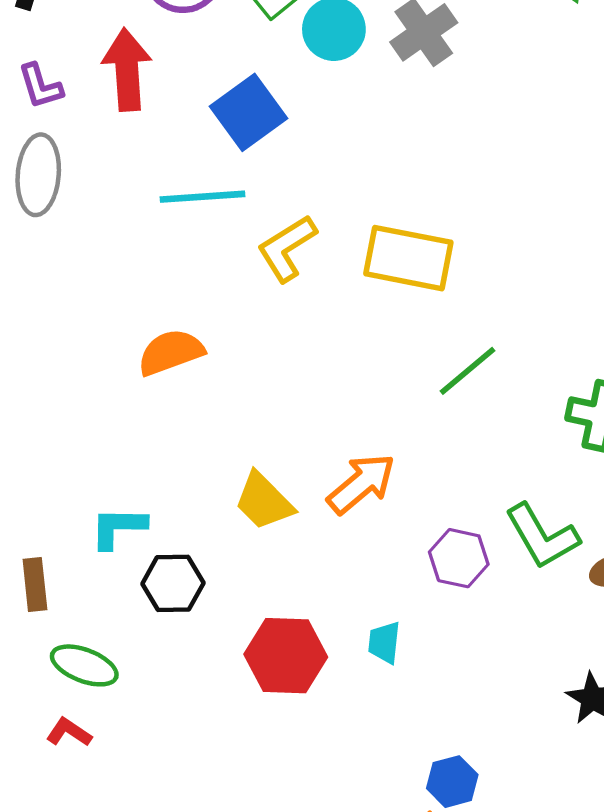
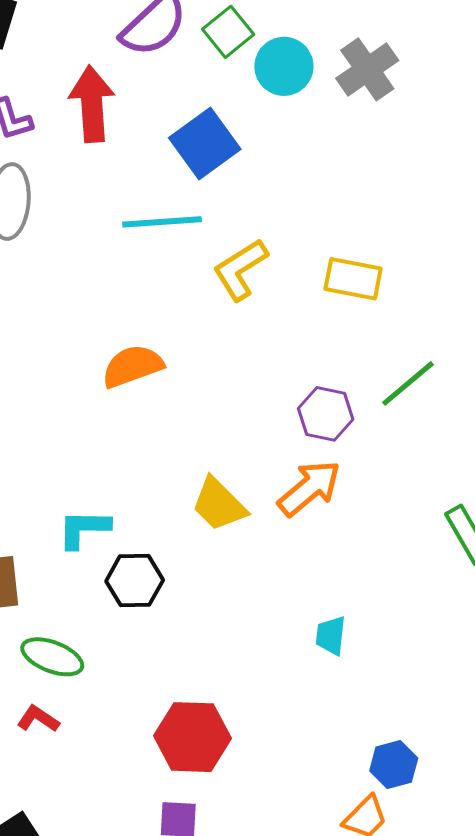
yellow rectangle: (408, 258) -> (353, 279), size x0.7
purple hexagon: (459, 558) -> (326, 414), moved
red hexagon: (286, 656) -> (192, 737), moved

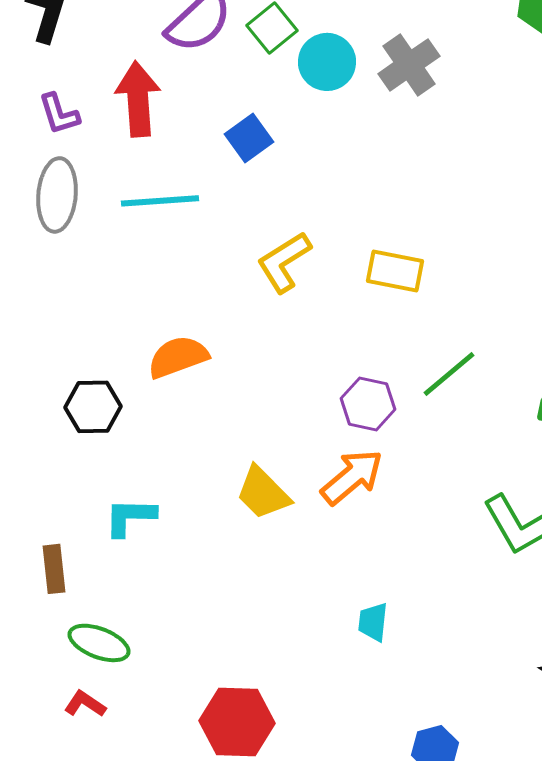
blue square: (205, 144) -> (249, 138), size x0.7
cyan line: (162, 222) -> (160, 201), moved
black hexagon: (135, 581) -> (93, 407), moved

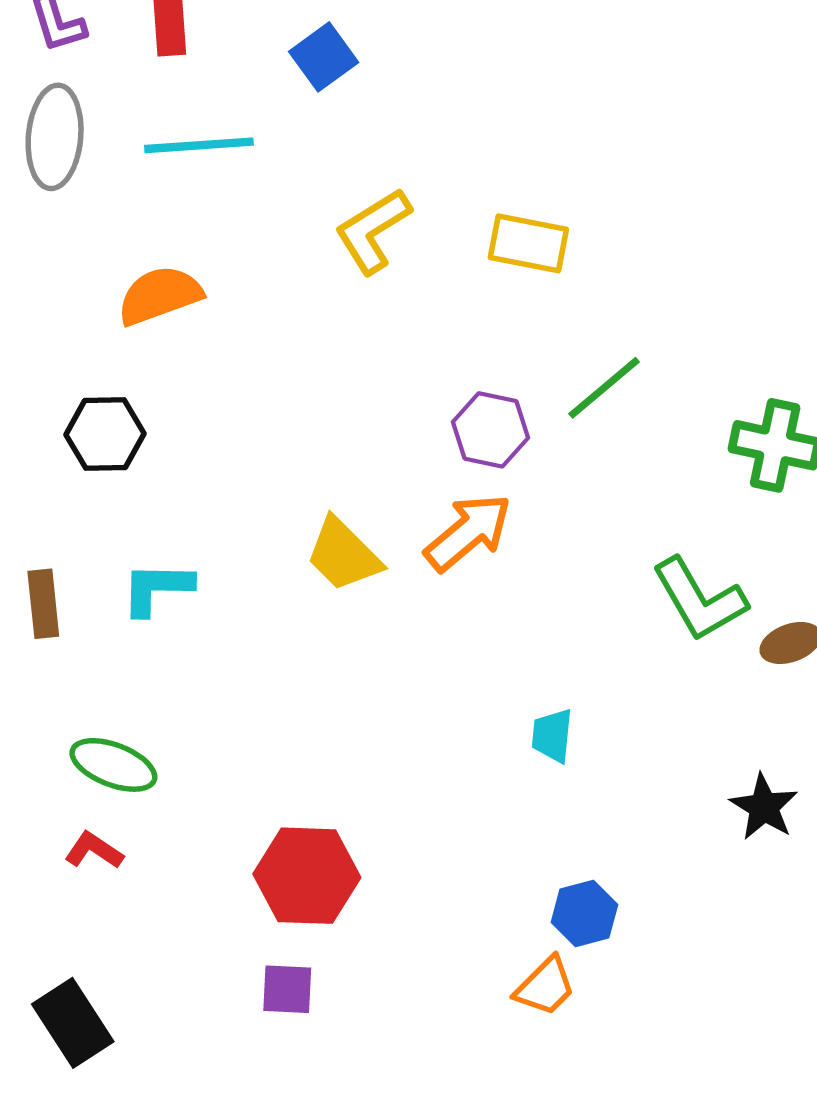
orange semicircle: (178, 357) -> (160, 295), moved
brown rectangle: (54, 569) -> (43, 604), moved
cyan trapezoid: (373, 622) -> (552, 735), moved

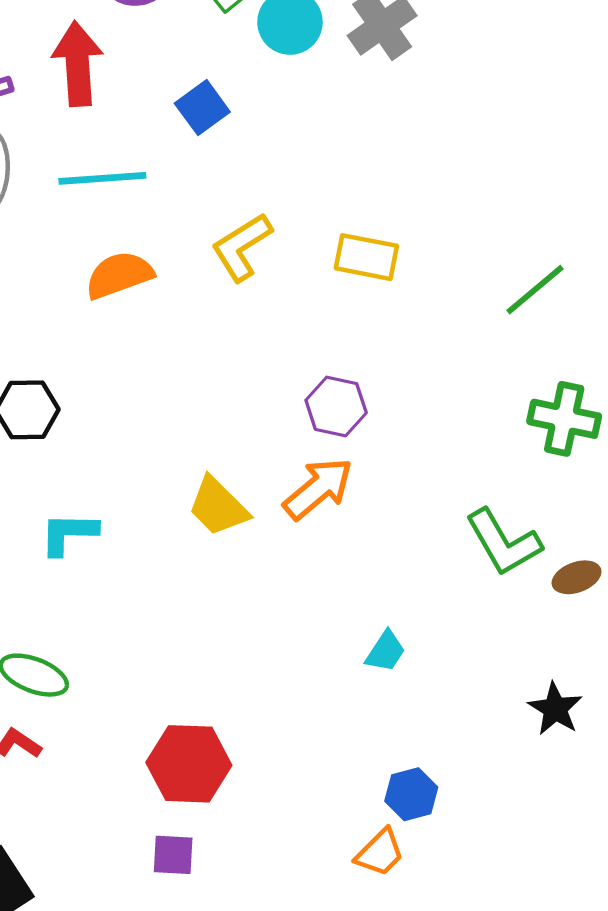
orange semicircle: (160, 295) -> (119, 275), moved
green line: (604, 388) -> (535, 290), moved
cyan trapezoid: (552, 735) -> (386, 651), turned -153

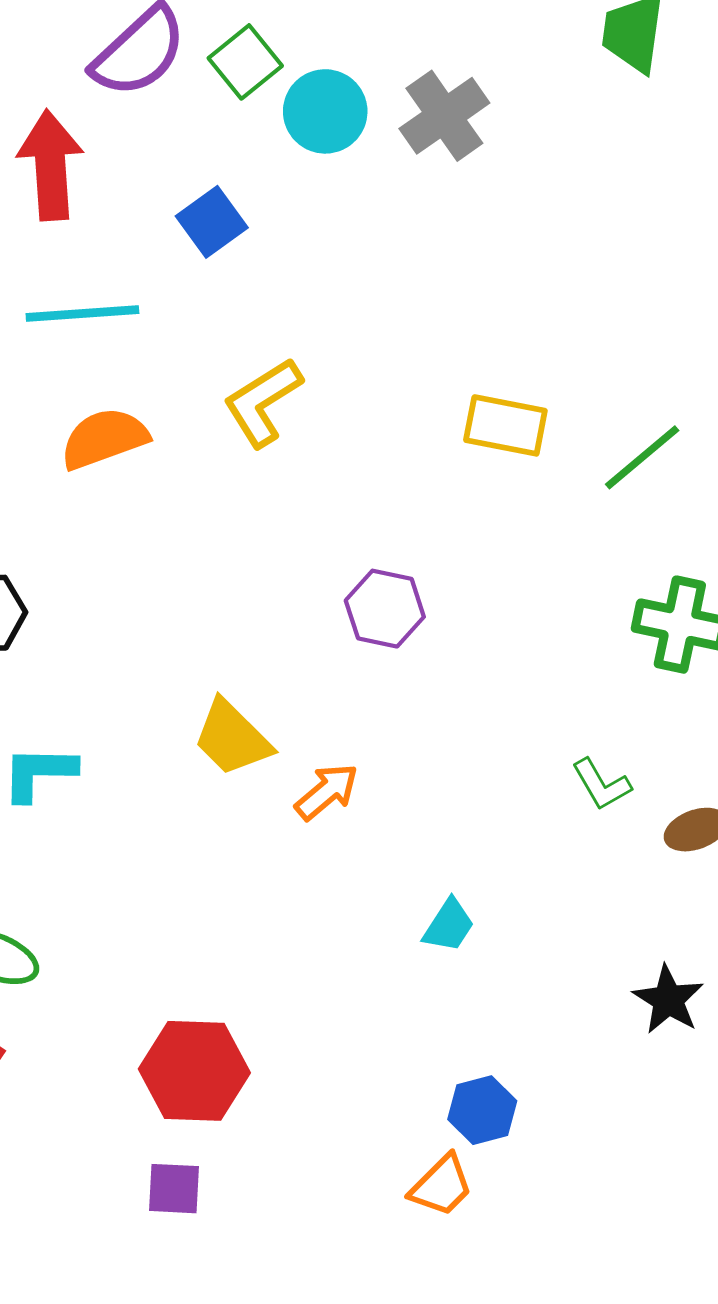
yellow rectangle: (366, 257) -> (505, 425), moved
orange arrow: (318, 489) -> (327, 792), moved, size x0.7
green L-shape: (503, 542) -> (601, 784), size x0.6

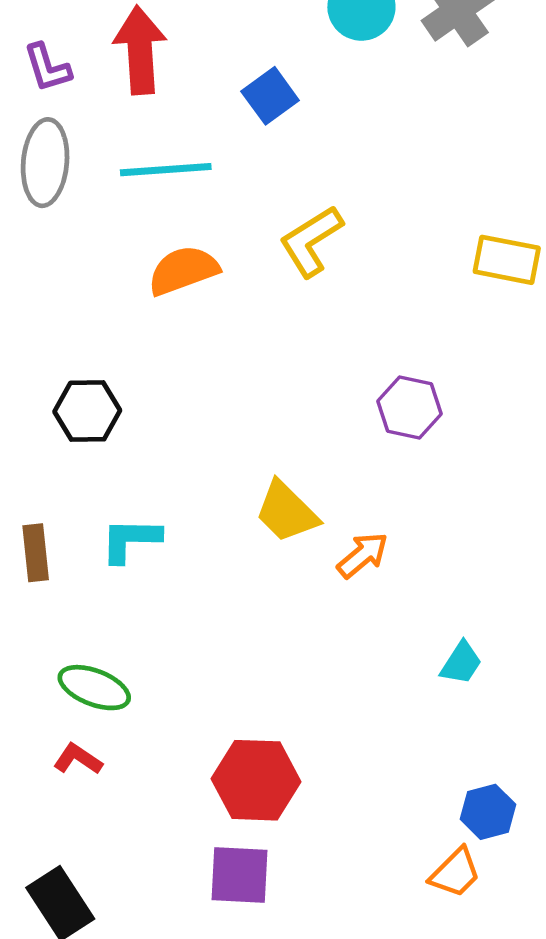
purple square: (174, 1189) -> (240, 875), size x1.4

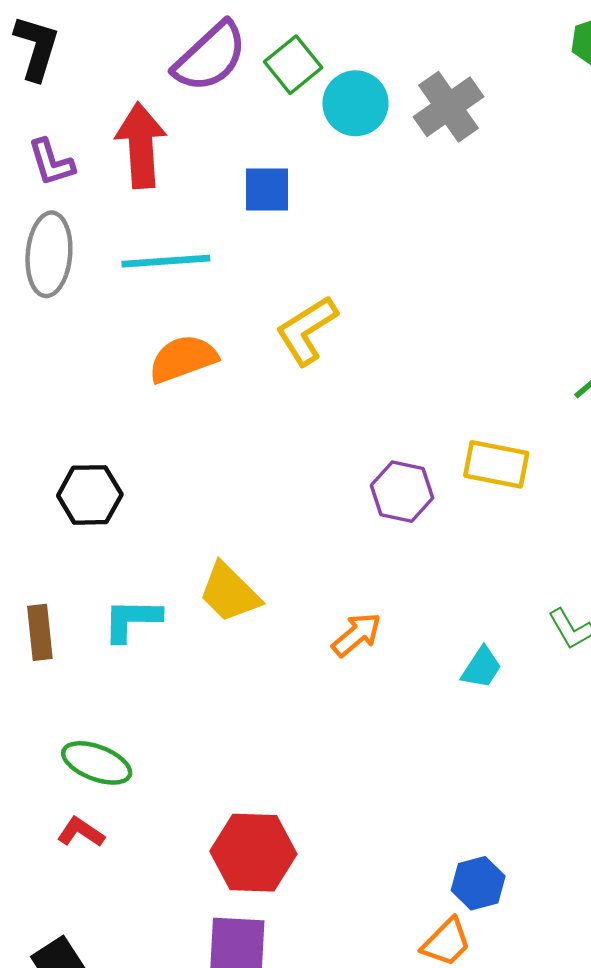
blue square: (270, 96) -> (267, 190), turned 36
yellow rectangle: (507, 260) -> (496, 464), moved
yellow trapezoid: (286, 512) -> (229, 593), moved
cyan trapezoid: (461, 663) -> (482, 668), moved

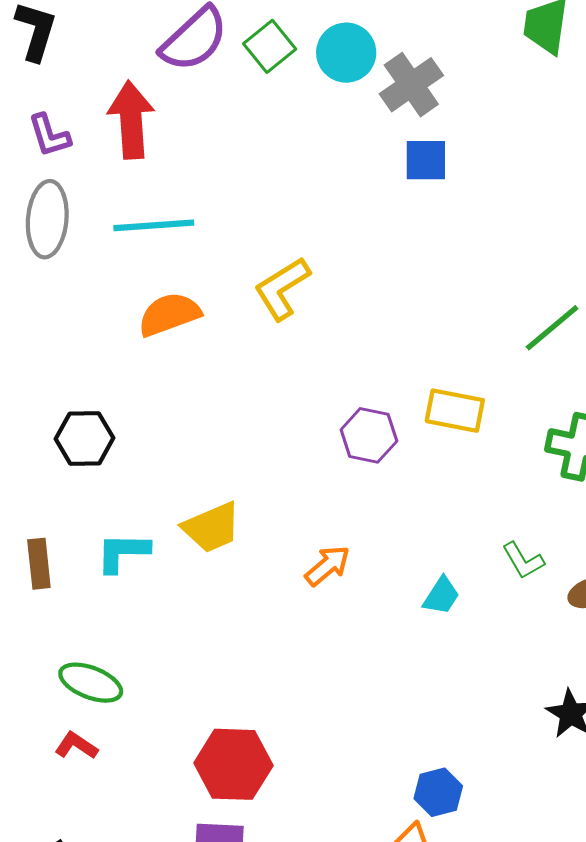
cyan circle: (355, 103) -> (346, 53), moved
blue square: (267, 190) -> (426, 160), moved
yellow trapezoid: (229, 593) -> (212, 527), turned -68

